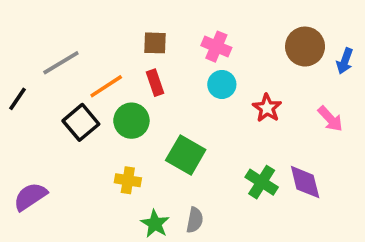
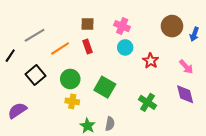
green circle: (131, 121) -> (70, 79), moved
black square: (81, 122) -> (36, 75), moved
purple diamond: (305, 182) -> (185, 94), moved

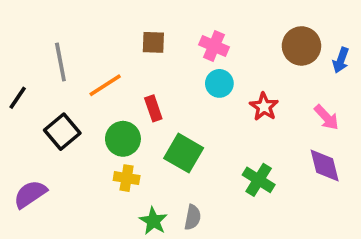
gray line: (35, 35) -> (60, 62), turned -70
red rectangle: (88, 46) -> (153, 108), moved

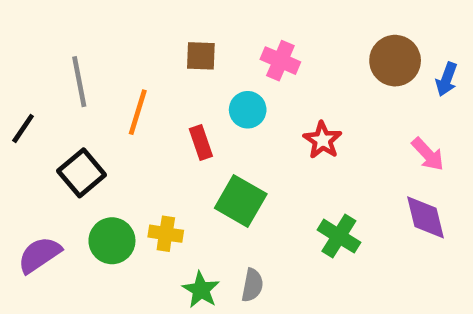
cyan circle: (219, 83) -> (248, 110), moved
orange line: (105, 85) -> (138, 112), turned -40
red star: (264, 107) -> (323, 140), moved
green circle: (123, 139) -> (112, 241), moved

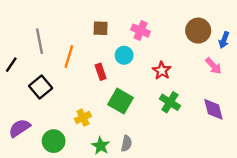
pink arrow: (428, 154) -> (213, 66), moved
yellow cross: (166, 234) -> (83, 118), turned -35
green cross: (339, 236) -> (170, 102), moved
green circle: (112, 241) -> (54, 141), moved

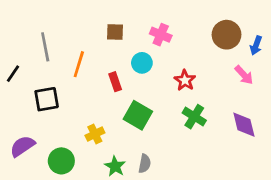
black square: (41, 87) -> (47, 99), turned 30

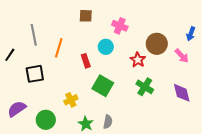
brown square: (115, 32) -> (86, 16), moved
brown circle: (227, 35) -> (157, 44), moved

